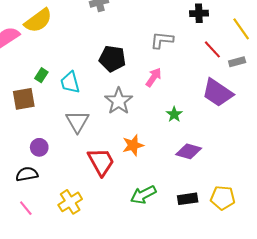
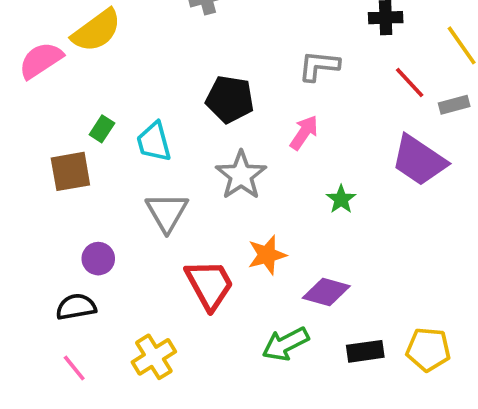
purple diamond: (189, 151) -> (326, 292), moved

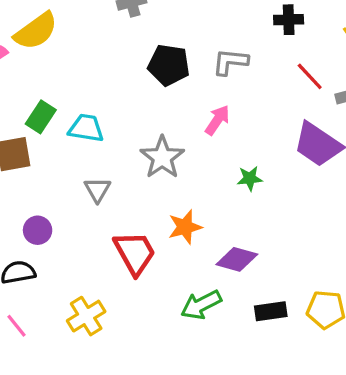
black pentagon: (230, 99) -> (169, 65), moved
green rectangle: (102, 129) -> (41, 117), size x1.4
cyan trapezoid: (154, 142) -> (86, 128), turned 114
green star: (341, 199) -> (250, 178), turned 30
gray triangle: (167, 212) -> (97, 190), size x0.7

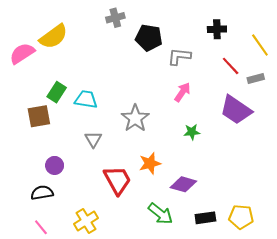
black pentagon: (169, 65) -> (149, 38), moved
pink arrow: (217, 120) -> (182, 92), moved
green arrow: (201, 305) -> (160, 214), turned -115

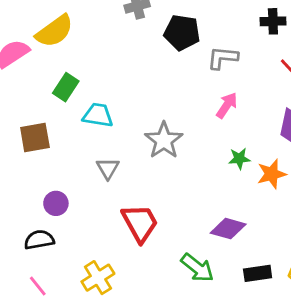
green rectangle: (57, 92) -> (66, 87), moved
orange star: (150, 163) -> (272, 174), moved

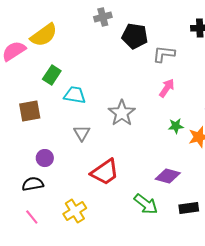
red trapezoid: (140, 223) -> (105, 172), turned 84

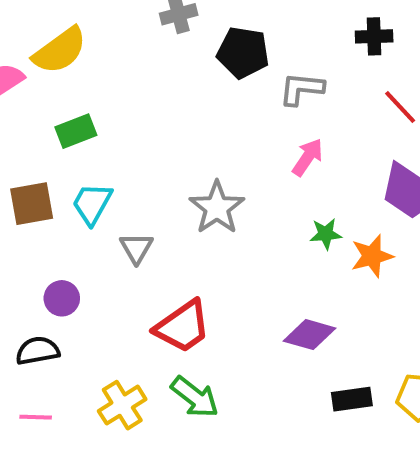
green rectangle: (52, 75) -> (76, 131), turned 36
cyan trapezoid: (75, 95) -> (92, 204), moved, turned -70
green arrow: (146, 204) -> (195, 397), moved
pink line: (32, 217) -> (36, 417), turned -49

